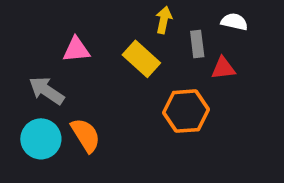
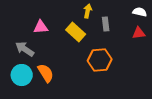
white semicircle: (234, 22) -> (140, 12), moved
red triangle: (223, 68) -> (139, 33), moved

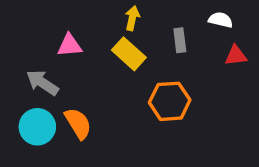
yellow arrow: (88, 11) -> (132, 18), moved
white semicircle: (140, 12) -> (221, 20), moved

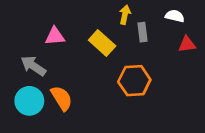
yellow arrow: (132, 18) -> (125, 15), moved

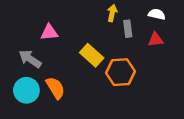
yellow rectangle: (102, 43) -> (92, 55), moved
red triangle: (187, 44) -> (156, 40), moved

